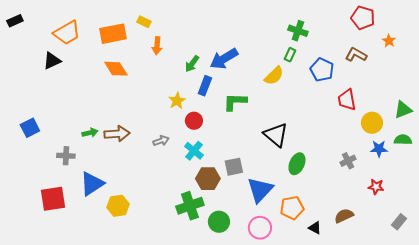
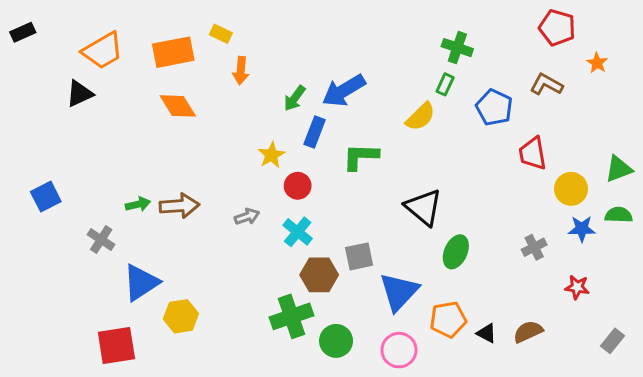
gray cross: (66, 156) -> (101, 240), turned 30
red square: (53, 199) -> (116, 345), moved
black triangle: (315, 228) -> (487, 333), moved

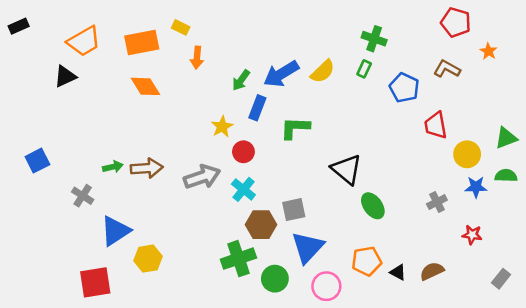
yellow semicircle: (420, 117) -> (323, 71), moved
gray arrow: (247, 216) -> (202, 177), size x1.8
green ellipse: (456, 252) -> (373, 206), turned -60
blue triangle: (399, 292) -> (308, 247), moved

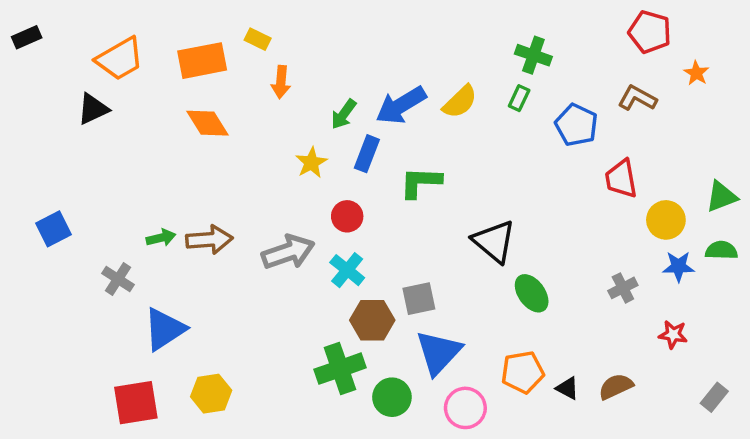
yellow star: (222, 127) -> (311, 163), moved
yellow hexagon: (148, 259) -> (211, 394), moved

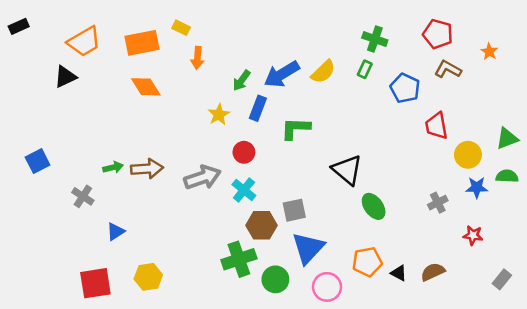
red pentagon: (650, 32) -> (438, 34), moved
blue triangle: (165, 329) -> (116, 232), size x0.6

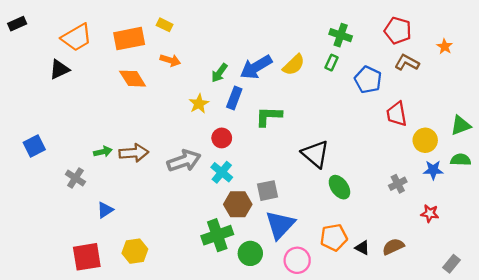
orange arrow: (197, 58) -> (170, 60), moved, turned -78
gray rectangle: (502, 279) -> (451, 264), moved

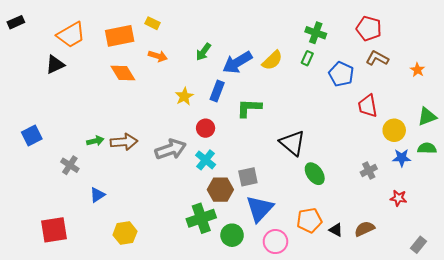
orange star: (445, 47) -> (417, 70), moved
green arrow: (219, 73) -> (203, 52), moved
red square: (87, 257) -> (54, 230), moved

